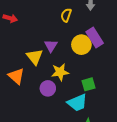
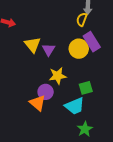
yellow semicircle: (66, 15) -> (82, 19), moved
yellow triangle: (35, 57) -> (32, 45), moved
orange triangle: (16, 76) -> (37, 103), moved

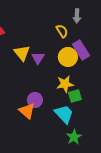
yellow semicircle: (82, 19) -> (62, 31), moved, turned 128
yellow star: (58, 76) -> (65, 84), moved
cyan trapezoid: (75, 106) -> (64, 114), turned -110

